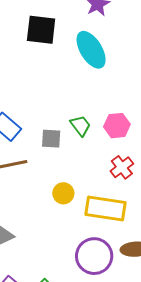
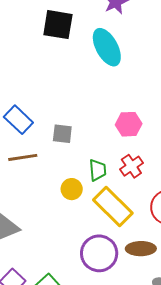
green trapezoid: (80, 126) -> (98, 170), moved, turned 30
yellow rectangle: (105, 209) -> (113, 207), turned 33

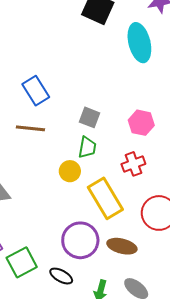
gray square: (62, 134) -> (90, 117), moved
green trapezoid: (98, 170) -> (87, 147), moved

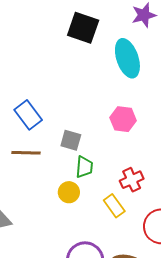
gray square: (90, 117) -> (71, 140), moved
pink hexagon: (141, 123) -> (123, 119), moved
yellow rectangle: (105, 198) -> (114, 206), moved, size x0.6

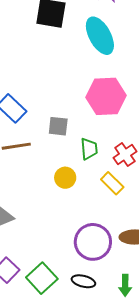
pink hexagon: (123, 119) -> (106, 96), size x1.5
green trapezoid: (84, 167) -> (89, 149), moved

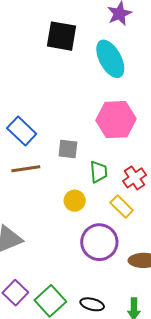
purple circle: (93, 242) -> (99, 242), moved

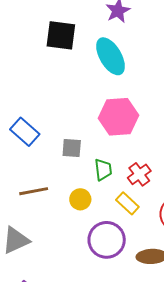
brown line: (26, 169) -> (34, 191), moved

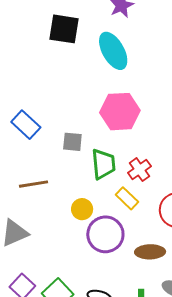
green trapezoid: (103, 170) -> (103, 164), size x1.4
yellow circle: (80, 199) -> (82, 209), moved

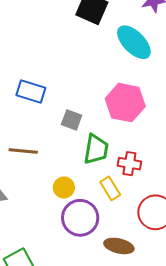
cyan ellipse: (113, 51) -> (134, 42), turned -30
blue rectangle: (26, 125) -> (31, 92), turned -40
red cross: (139, 170) -> (129, 164), turned 30

